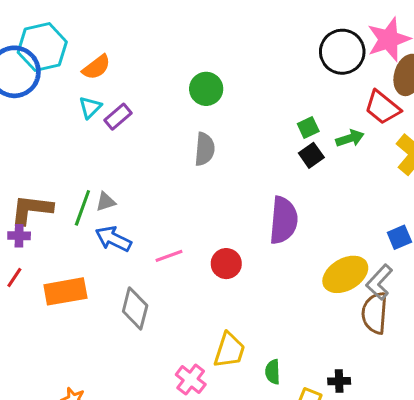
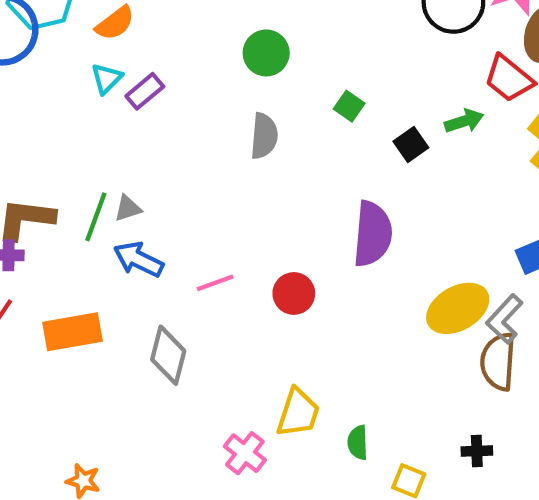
green square: (308, 127) -> (349, 106), moved, turned -30
black cross: (339, 381) -> (477, 451), moved

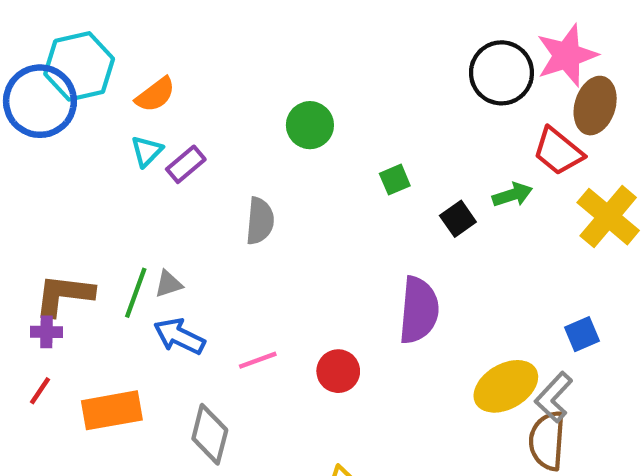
green square: (349, 106) -> (395, 180), turned 32
gray semicircle: (264, 136) -> (260, 221), moved

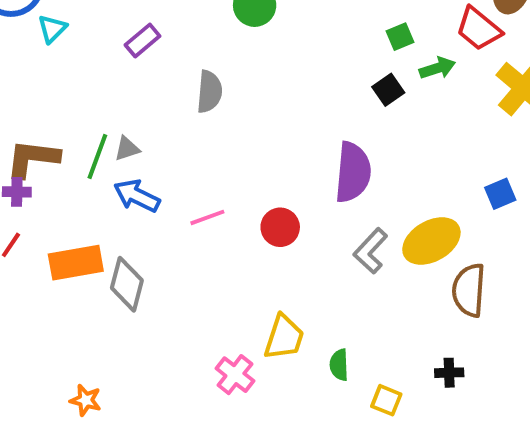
cyan triangle: (147, 151) -> (52, 29), moved
green square: (395, 180) -> (400, 37), moved
gray L-shape: (554, 397) -> (371, 251), moved
gray diamond: (210, 434) -> (127, 284), moved

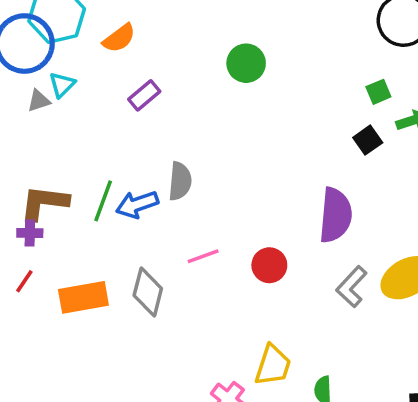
gray semicircle: (209, 92) -> (180, 181), moved
gray triangle: (127, 149) -> (39, 101), moved
blue arrow: (137, 196) -> (137, 204), moved, turned -45
gray diamond: (127, 284) -> (148, 292), moved

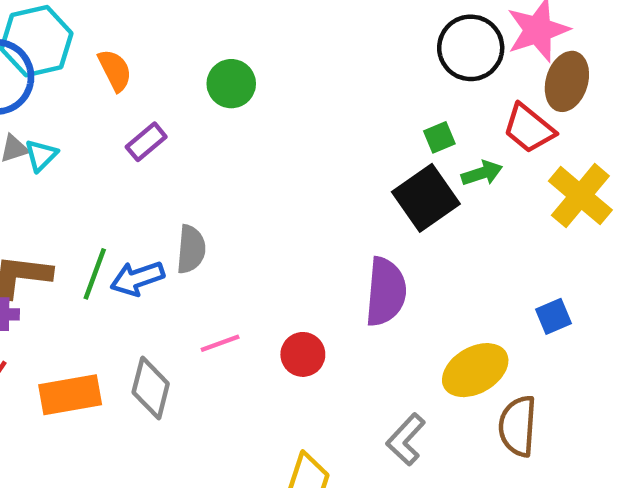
orange semicircle: (119, 38) -> (115, 70), turned -80
green circle: (246, 63) -> (231, 84), moved
cyan triangle: (62, 85) -> (41, 155), moved
black square: (368, 140) -> (426, 198), size x1.8
gray L-shape: (352, 287) -> (406, 439), moved

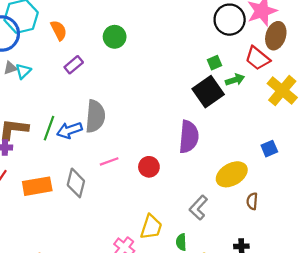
gray semicircle: (191, 249) -> (95, 116), size x1.4
brown semicircle: (518, 426) -> (252, 201), size x0.6

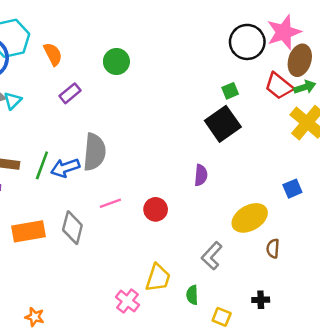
green arrow: (235, 80) -> (305, 87), moved
purple semicircle: (189, 137) -> (201, 175), size x0.6

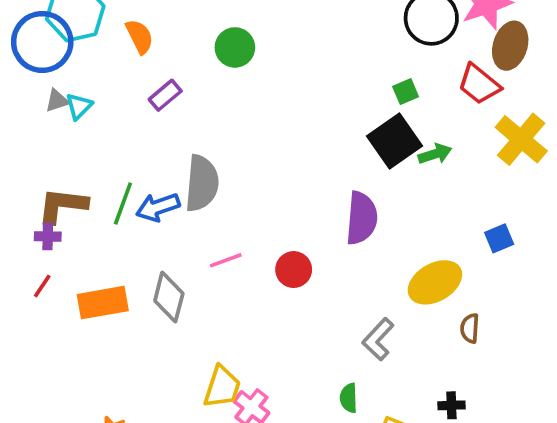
green arrow: (305, 87) -> (435, 154), moved
purple semicircle: (201, 175) -> (362, 218), size x1.6
yellow trapezoid: (158, 278) -> (222, 387), moved

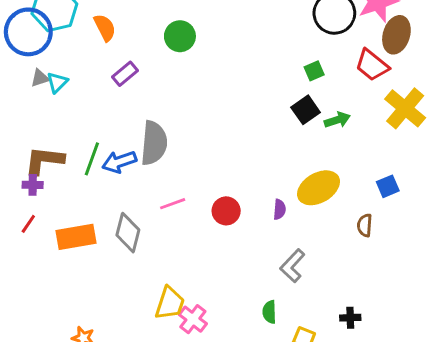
black square: (395, 141) -> (306, 110), size x0.7
purple semicircle: (362, 218) -> (280, 209), moved, size x0.5
yellow ellipse: (435, 282) -> (319, 188), moved
brown semicircle: (470, 328) -> (365, 225), moved

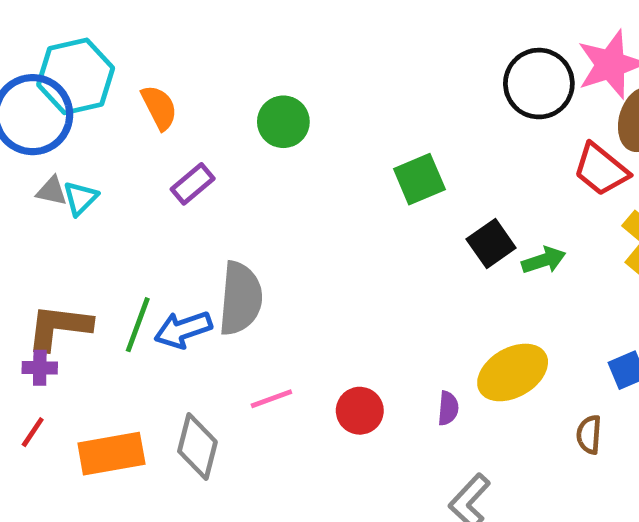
green square: (314, 71) -> (419, 179), moved, size x1.5
gray triangle: (40, 78) -> (52, 191), turned 30

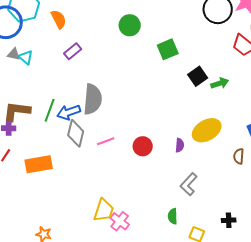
green circle: (283, 122) -> (130, 25), moved
cyan triangle: (80, 198) -> (26, 57), turned -35
gray diamond: (197, 447) -> (76, 133), moved

